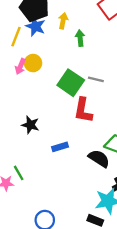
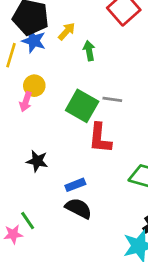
yellow arrow: (63, 21) -> (67, 31), turned 35
pink arrow: (20, 66) -> (26, 102), moved
black semicircle: (99, 158) -> (79, 208), moved

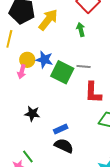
yellow arrow: (67, 31) -> (48, 20), size x1.6
blue star: (34, 41) -> (44, 60), moved
green arrow: (89, 51) -> (81, 30), moved
red L-shape: (100, 138) -> (93, 92), moved

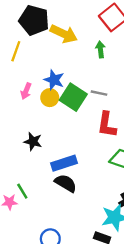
yellow arrow: (48, 20) -> (64, 34), turned 70
yellow circle: (27, 60) -> (50, 98), moved
blue rectangle: (61, 129) -> (64, 163), size x1.5

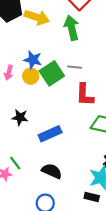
green arrow: (100, 49) -> (72, 28), size x1.6
green square: (73, 97) -> (52, 73), turned 30
black semicircle: (66, 183) -> (52, 171), moved

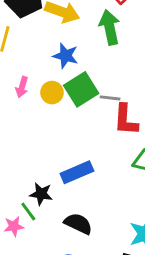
blue star: (33, 60) -> (66, 56), moved
gray line: (75, 67) -> (110, 98), moved
black star: (20, 117) -> (41, 194), moved

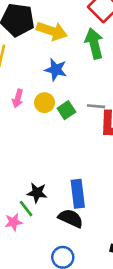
green square: (81, 89) -> (66, 110), moved, size x0.6
blue rectangle: (77, 172) -> (78, 194), moved, turned -72

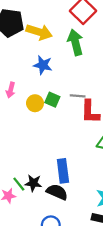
yellow circle: (44, 103) -> (35, 103), moved
green square: (66, 110) -> (52, 100), turned -32
black star: (37, 193) -> (33, 183), moved

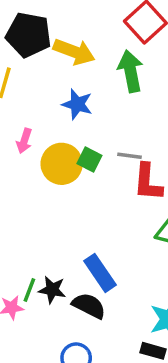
yellow circle: (35, 103) -> (62, 164), size x1.5
blue rectangle: (63, 171) -> (100, 273), turned -30
green line: (19, 184) -> (29, 290), turned 56

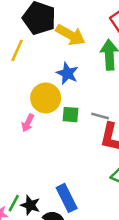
pink arrow: (24, 141) -> (28, 123), moved
green square: (89, 159) -> (71, 115), turned -30
yellow circle: (62, 164) -> (46, 98), moved

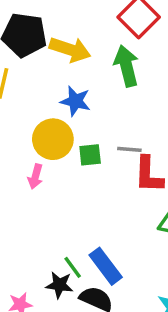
green line: (14, 203) -> (73, 267), moved, turned -54

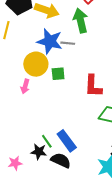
blue star: (75, 101) -> (50, 41), size x1.4
gray line: (129, 149) -> (68, 43), moved

